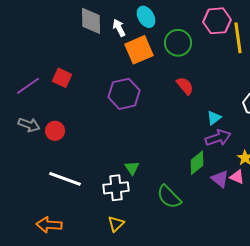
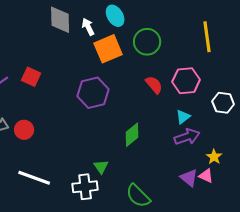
pink hexagon: (217, 21) -> (186, 81), moved
green diamond: (197, 163) -> (132, 135), moved

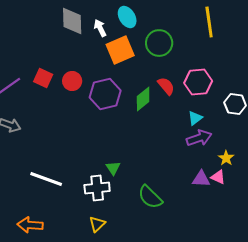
yellow line: (207, 37) -> (209, 22), moved
red circle: (24, 130) -> (72, 81), moved
green diamond: (132, 135) -> (143, 99), moved
purple triangle: (189, 178) -> (201, 179), turned -36

